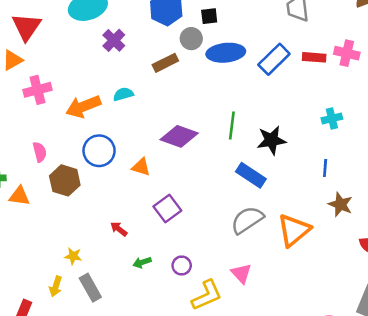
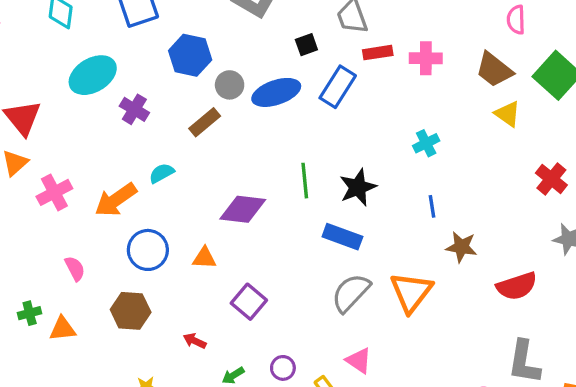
black square: (209, 16) -> (306, 45), moved
red rectangle: (314, 57) -> (378, 53), moved
brown hexagon: (65, 180) -> (131, 311), moved

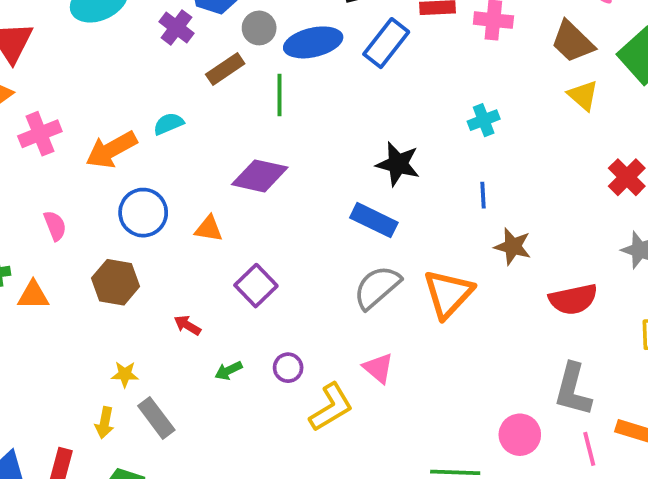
purple cross: (134, 109) -> (176, 28), moved
green line: (305, 181) -> (279, 95), moved
black star: (358, 187) -> (398, 164), turned 30

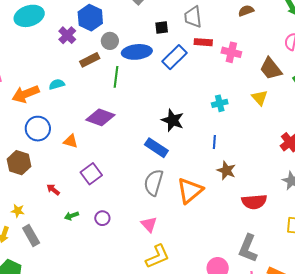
yellow triangle: (583, 95) -> (260, 98), moved
gray semicircle: (377, 287) -> (154, 183), turned -40
yellow L-shape: (331, 407) -> (158, 256), moved

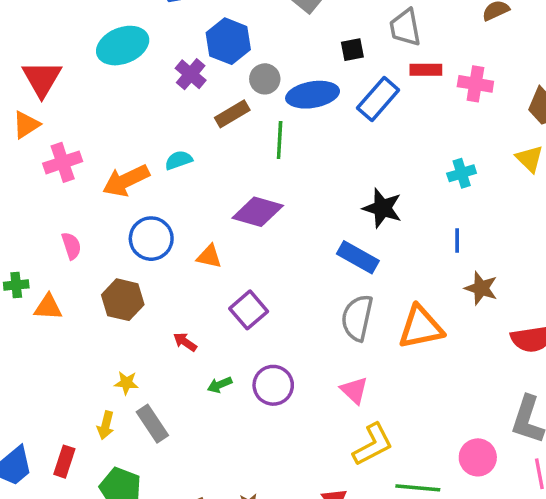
orange triangle: (190, 191) -> (421, 327), turned 32
purple circle: (102, 218) -> (273, 385), size x1.5

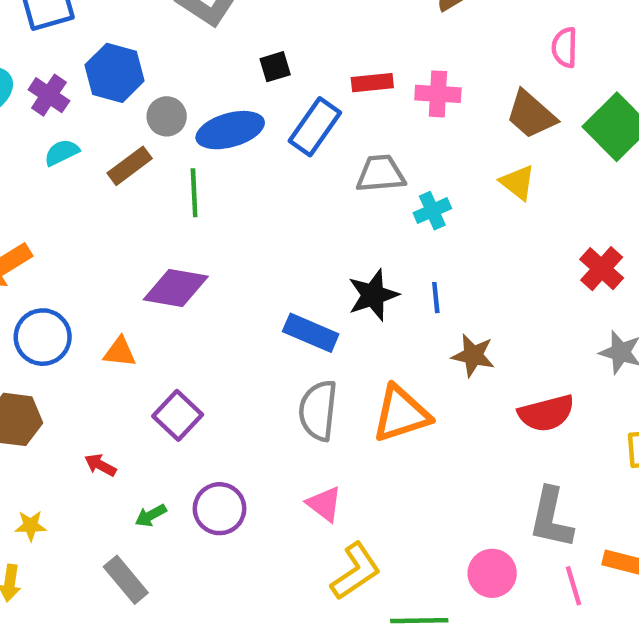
gray trapezoid: (405, 28) -> (381, 174), moved, turned 102
purple cross: (191, 74) -> (49, 95), moved
cyan semicircle: (179, 160) -> (62, 152), moved
black star: (382, 208) -> (373, 295), moved, turned -30
gray rectangle: (152, 424) -> (126, 580), moved

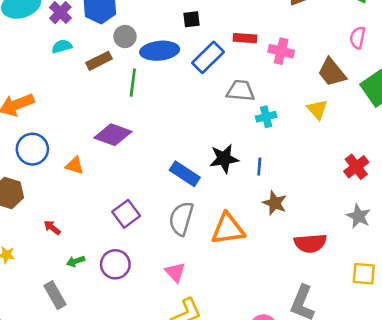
purple square: (178, 415) -> (126, 214), moved

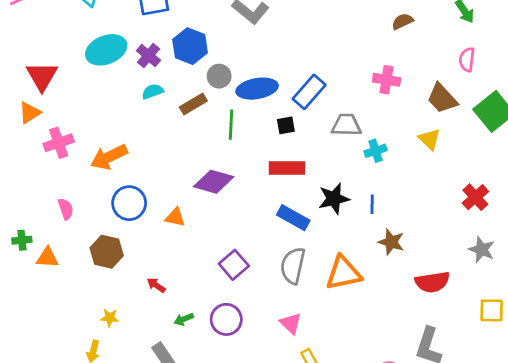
black square: (192, 19) -> (286, 125), moved
red rectangle: (245, 38) -> (287, 168), moved, size x1.4

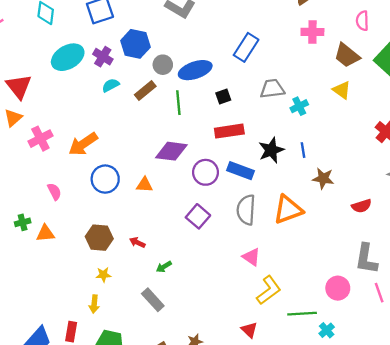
pink cross: (386, 80) -> (312, 32), moved
blue rectangle: (309, 92) -> (246, 47), moved
brown hexagon: (107, 252) -> (99, 238), moved
red semicircle: (432, 282) -> (362, 206), size x0.7
purple circle: (226, 319) -> (206, 172), moved

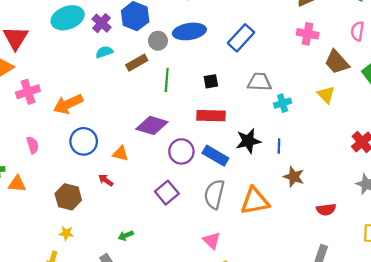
blue ellipse: (195, 70) -> (189, 31), moved
red arrow: (137, 242) -> (106, 180), moved

